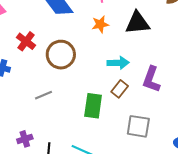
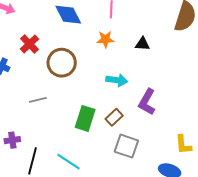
black triangle: (138, 23) -> (142, 44), size x0.6
brown rectangle: (120, 89) -> (114, 117), moved

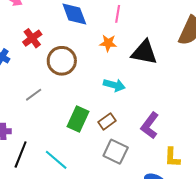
black triangle: (142, 44) -> (144, 52), size x1.8
gray line: (38, 100) -> (34, 95), turned -30
purple L-shape: (147, 102) -> (150, 125), moved

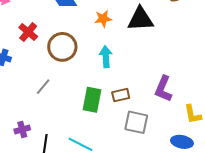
cyan arrow: (114, 85) -> (106, 57), moved, turned -95
brown rectangle: (107, 121) -> (121, 95), turned 36

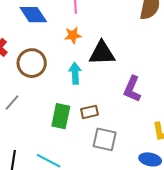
black triangle: (140, 19) -> (102, 53), moved
purple L-shape: (163, 89) -> (132, 89), moved

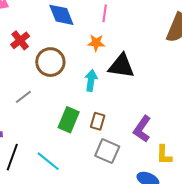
purple L-shape: (132, 89) -> (142, 129), moved
brown rectangle: (89, 112) -> (98, 121), turned -72

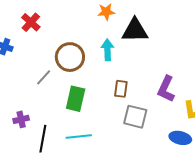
brown circle: (50, 62) -> (70, 57), moved
green rectangle: (69, 120) -> (76, 99), moved
cyan line: (48, 161) -> (79, 137), turned -35

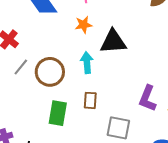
gray line: (44, 77) -> (21, 67), moved
brown rectangle: (121, 89) -> (90, 100), moved

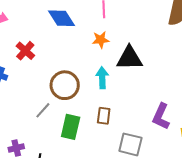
gray line: (21, 67) -> (43, 110), moved

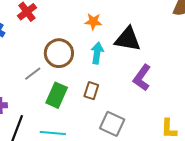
orange star: (101, 40) -> (93, 21), moved
purple L-shape: (161, 116) -> (142, 78), moved

